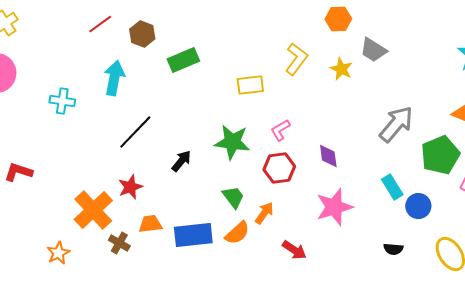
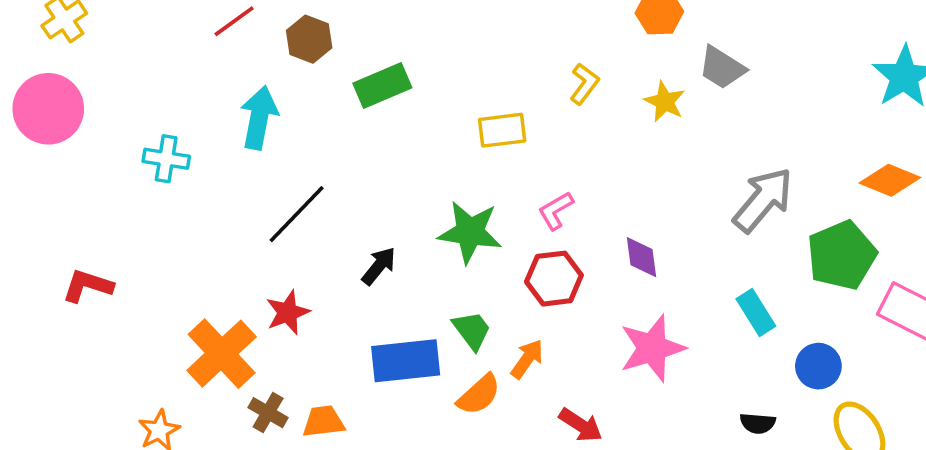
yellow L-shape: (296, 59) -> (584, 84), size x0.7
blue circle: (418, 206) -> (818, 366), moved
orange trapezoid: (150, 224) -> (323, 421), moved
blue rectangle: (193, 235) -> (406, 361), moved

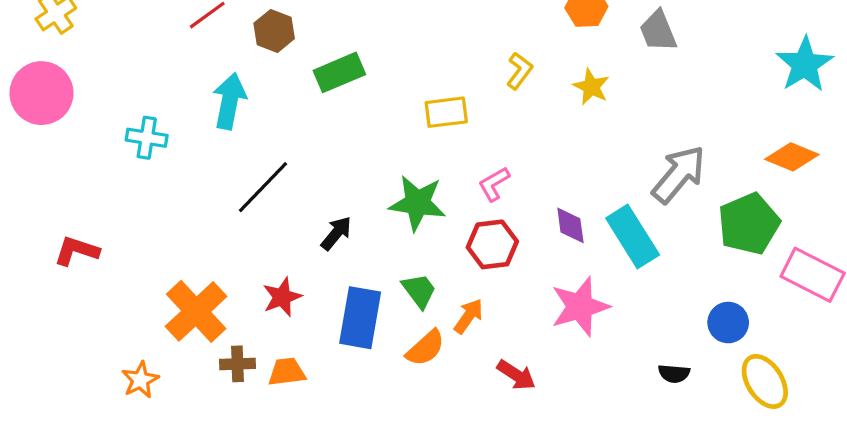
gray trapezoid: (722, 68) -> (658, 31), moved, turned 36
red star: (288, 312) -> (282, 297), moved
cyan rectangle: (756, 312) -> (633, 236), moved, size x1.5
blue rectangle: (406, 361) -> (360, 318), turned -74
brown cross: (268, 413) -> (237, 364), turned -32

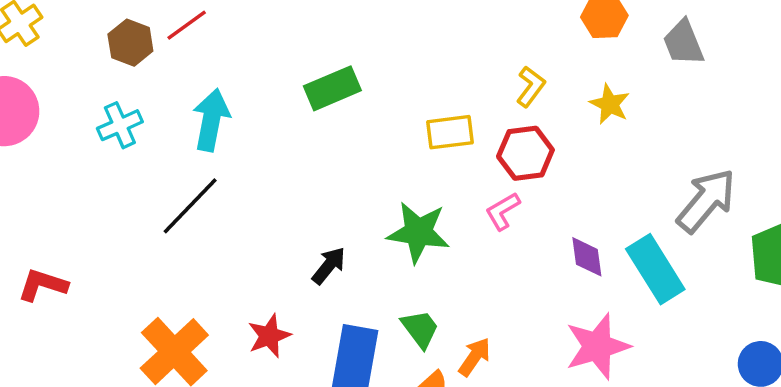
brown hexagon: (274, 31) -> (130, 43), moved
cyan cross: (147, 138) -> (120, 125), moved, turned -33
black line: (263, 187) -> (190, 206), moved
red hexagon: (492, 244) -> (525, 153), moved

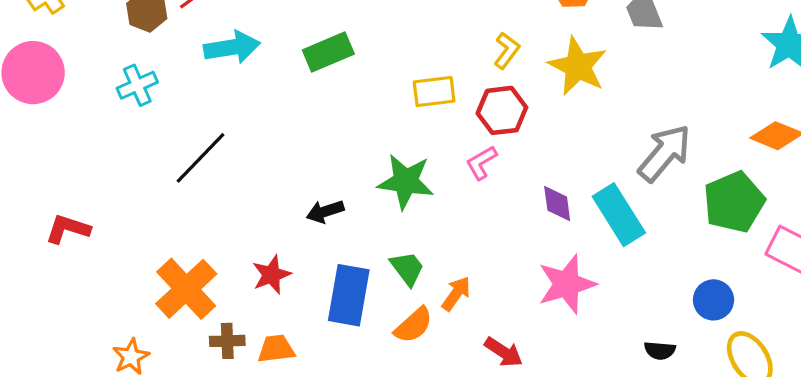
yellow star: (610, 104) -> (578, 66), size x1.6
cyan arrow: (211, 120) -> (232, 47), moved, turned 70
black arrow: (329, 266) -> (325, 212), turned -147

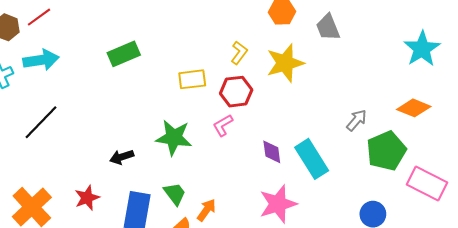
cyan arrow: (232, 47) -> (41, 60), moved
yellow star: (578, 66) -> (285, 63), turned 30
gray arrow: (665, 153) -> (357, 120), moved, size x0.6

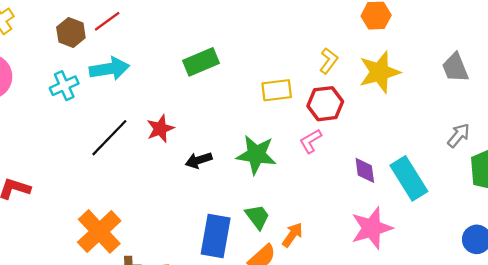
gray trapezoid: (328, 27) -> (455, 68), moved
black arrow: (122, 157) -> (199, 160), moved
red star: (87, 198) -> (160, 129), moved

